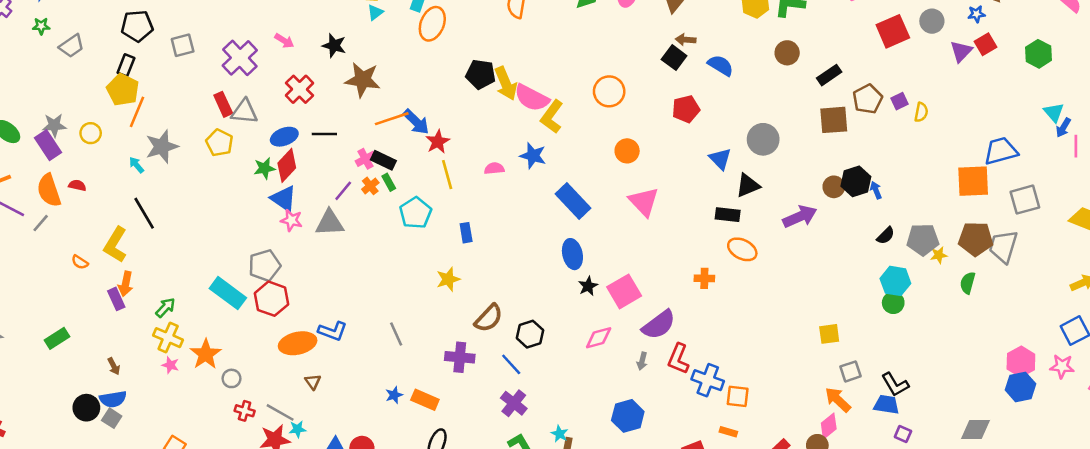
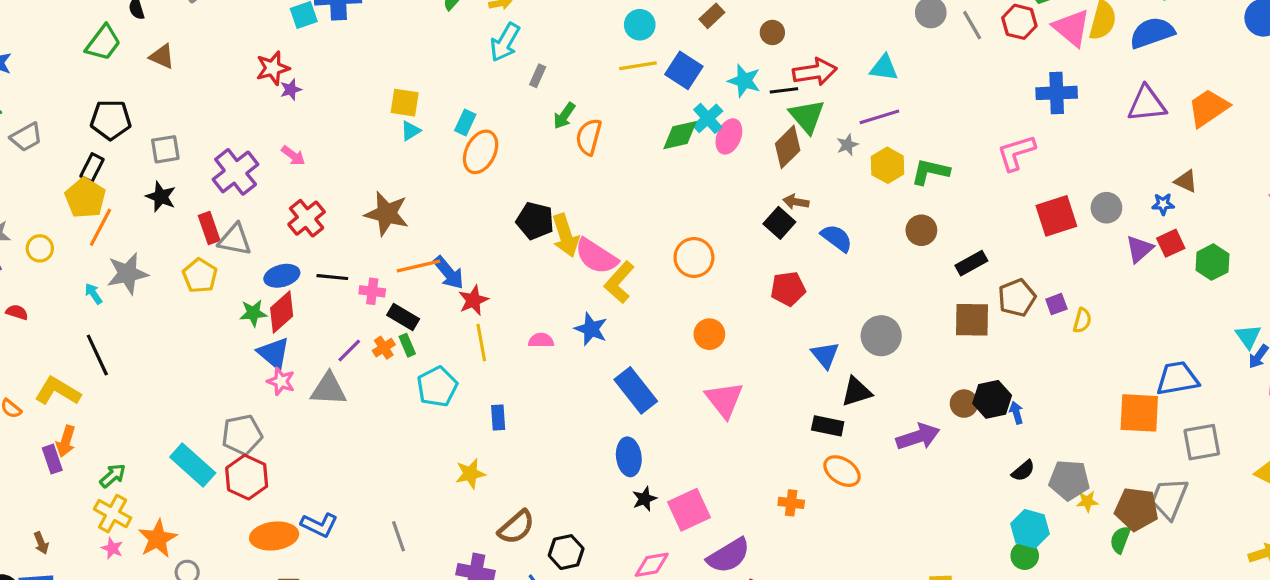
black star: (334, 46) -> (161, 197), moved
green hexagon: (1038, 54) -> (1212, 262), moved
pink cross: (365, 159) -> (372, 291), moved, turned 30
brown pentagon: (976, 239) -> (1136, 509), moved
yellow L-shape: (115, 245) -> (58, 391), turned 84

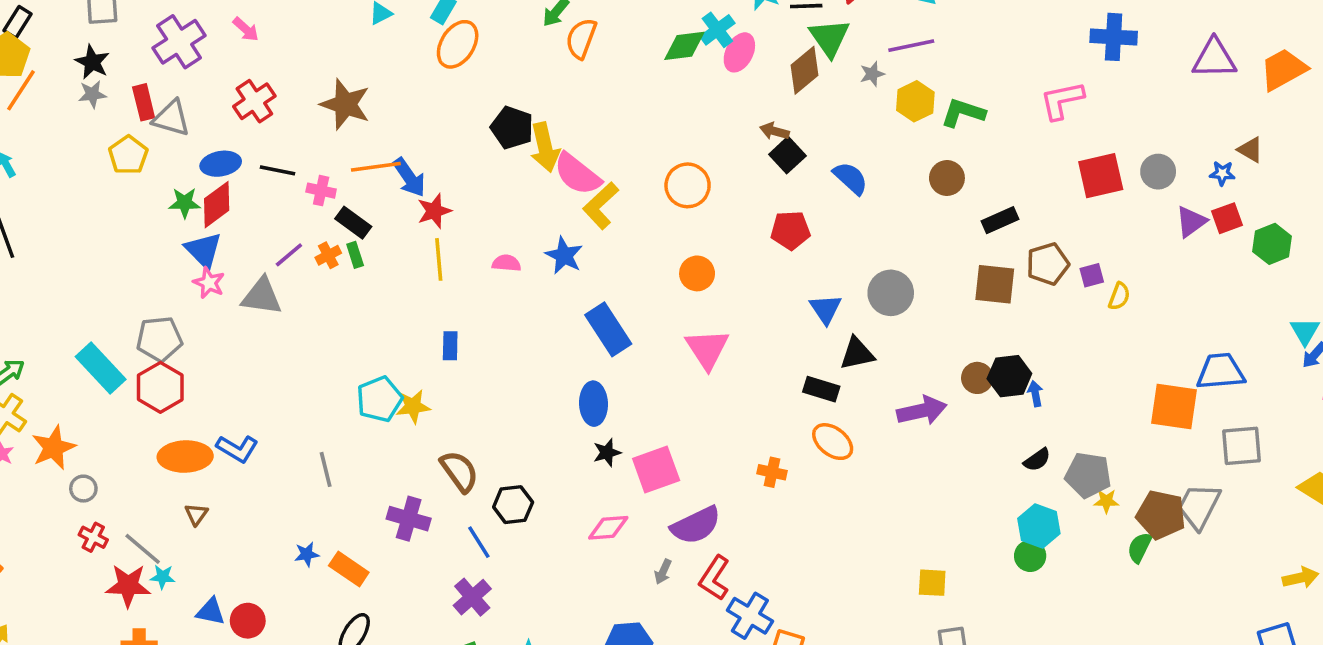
brown arrow: (796, 202) -> (774, 131), moved
gray star: (127, 274) -> (92, 94), moved, size x0.6
cyan pentagon: (437, 387) -> (379, 399), moved
brown semicircle: (516, 527) -> (459, 471), turned -90

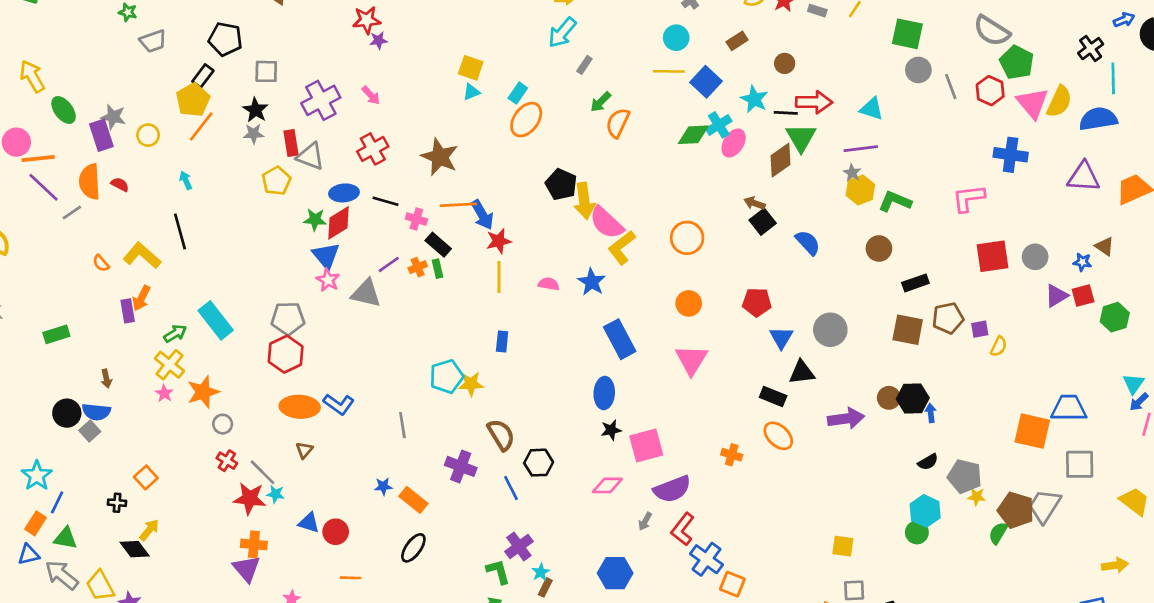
gray star: (872, 74) -> (852, 173), moved, turned -30
red pentagon: (790, 230) -> (757, 302), moved
cyan rectangle: (101, 368) -> (216, 320), moved
purple cross: (472, 597) -> (519, 547), moved

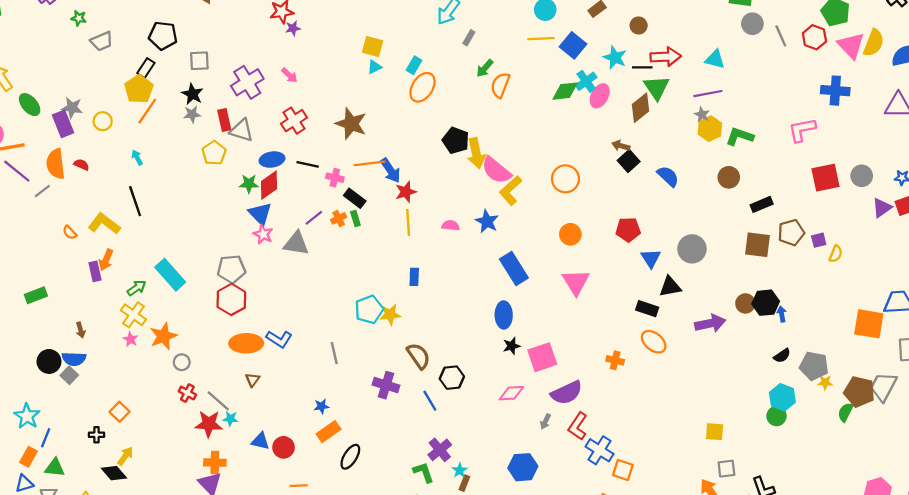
orange rectangle: (413, 500) -> (329, 432), moved, turned -70

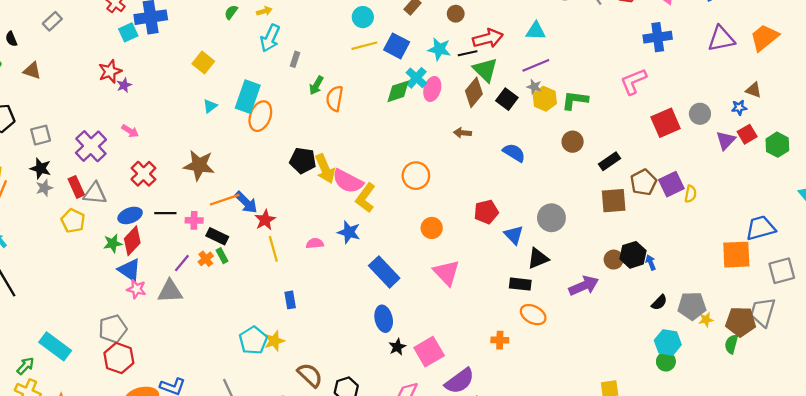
yellow square: (373, 46) -> (203, 63), moved, turned 35
cyan rectangle: (414, 65) -> (248, 97), size x1.8
black square: (629, 161) -> (507, 99), moved
purple square: (819, 240) -> (671, 184), size x1.6

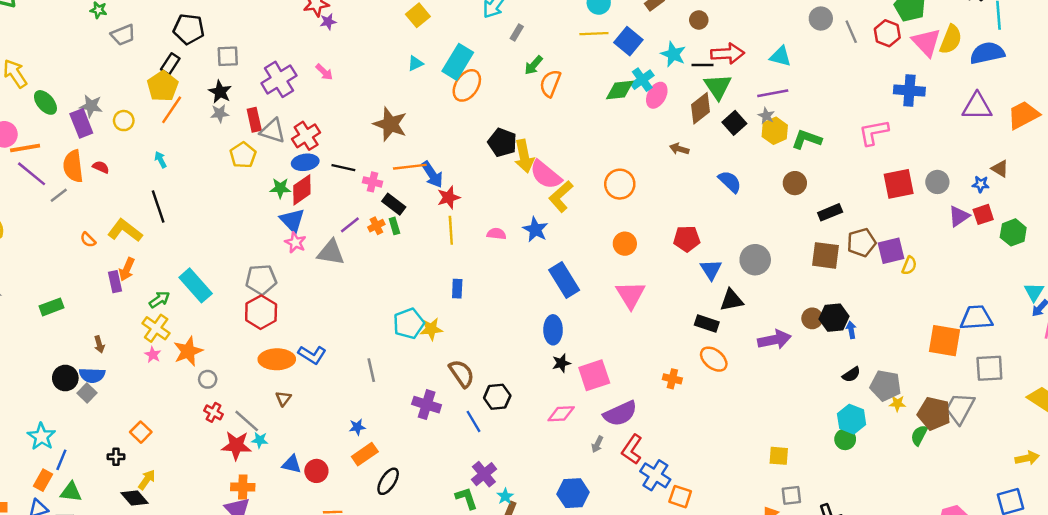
red cross: (143, 174) -> (306, 136), moved

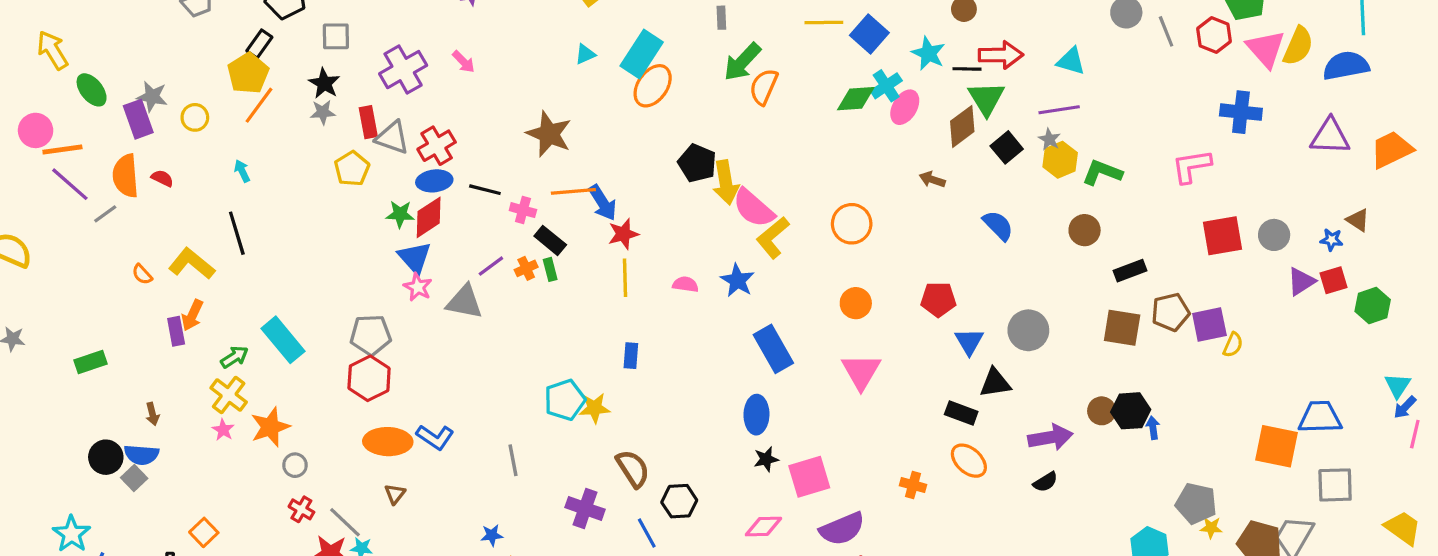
gray rectangle: (517, 33) -> (721, 18), turned -35
green arrow: (534, 65) -> (742, 62), size x1.5
black semicircle: (851, 375) -> (1045, 482), moved

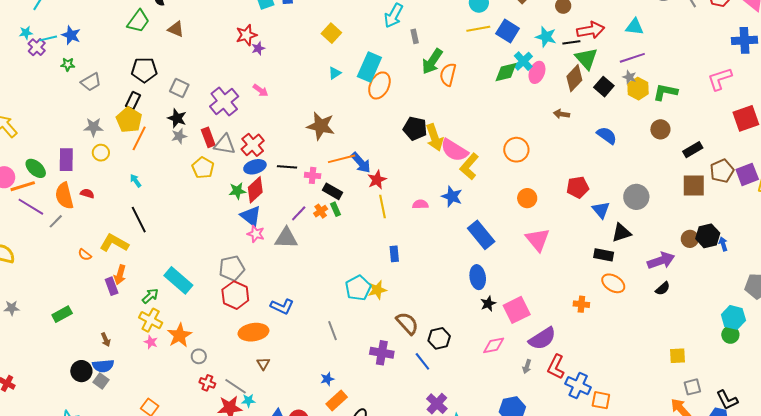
gray square: (336, 36) -> (179, 88), turned 36
green ellipse: (92, 90) -> (36, 168), moved
gray star: (152, 97) -> (93, 127), moved
purple rectangle: (138, 119) -> (66, 160), turned 30
blue L-shape: (435, 437) -> (282, 306), moved

